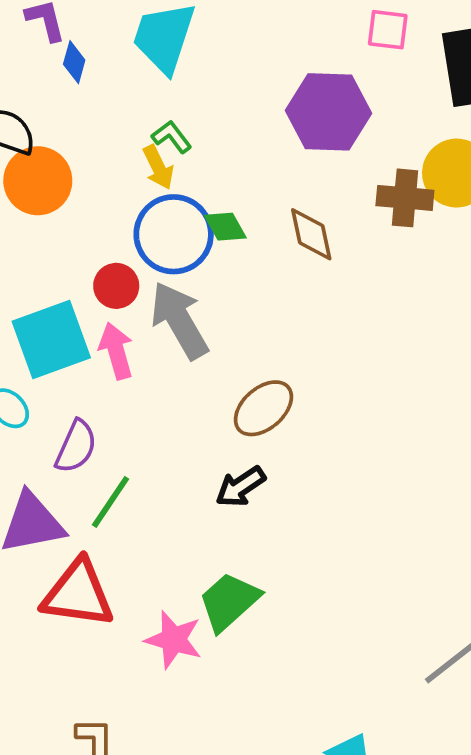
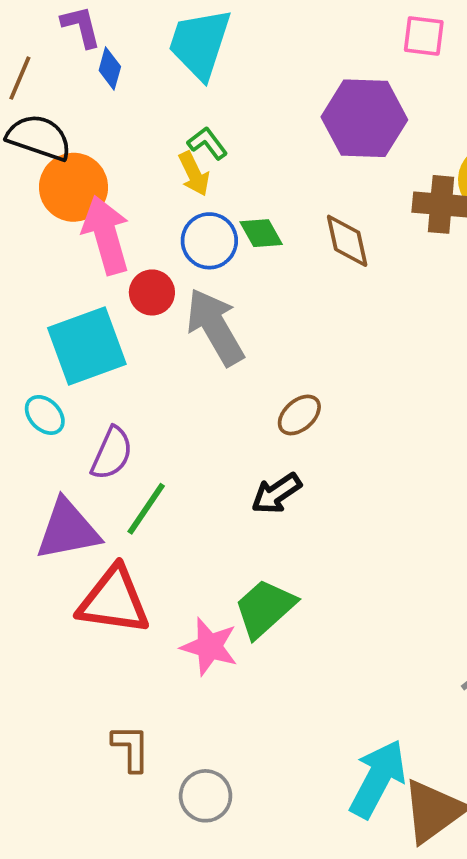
blue circle: (174, 234) -> (209, 241), size x0.7
pink arrow: (116, 351) -> (106, 235), moved, size x1.4
brown ellipse: (263, 408) -> (299, 415), size x0.7

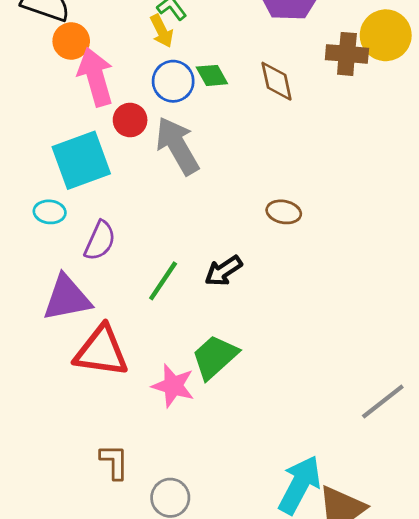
orange circle: (73, 187) -> (71, 41), size x0.7
cyan ellipse: (45, 415) -> (50, 212), turned -40
brown ellipse: (299, 415) -> (284, 212), moved, turned 52
green line: (146, 509) -> (163, 281), moved

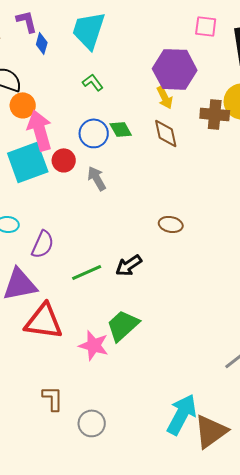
yellow arrow: (162, 31) -> (165, 97), moved
gray arrow: (177, 146) -> (97, 178), size x0.6
cyan square: (81, 160) -> (28, 162), moved
green line: (163, 281) -> (87, 272), turned 32

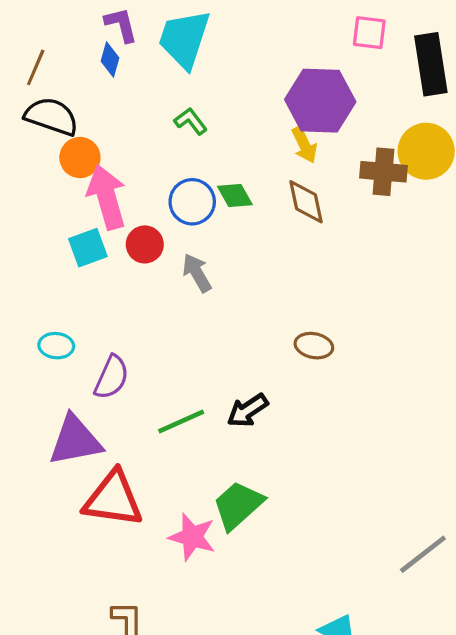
purple L-shape: (27, 21) -> (121, 25), moved
cyan square: (28, 162) -> (88, 248), size x0.6

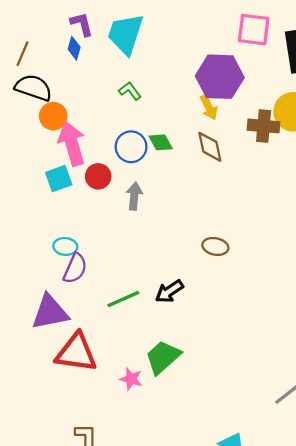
pink square: (369, 33) -> (254, 30), size x1.4
gray arrow: (197, 273) -> (134, 196), turned 36
cyan ellipse: (56, 346) -> (65, 246), moved
pink star: (192, 537) -> (131, 379), size x0.7

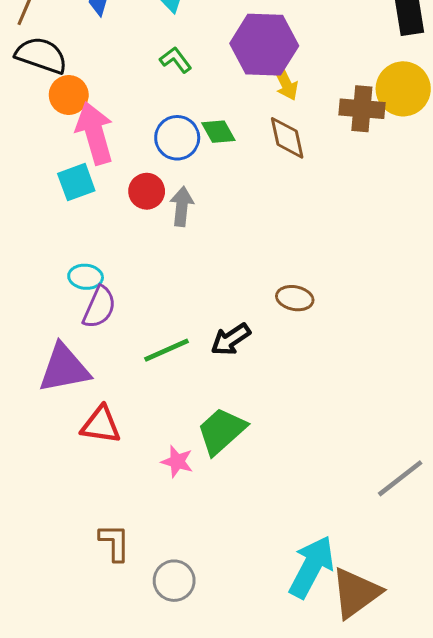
purple hexagon: (220, 77) -> (264, 45), moved
red circle: (98, 176) -> (147, 191), moved
brown ellipse: (215, 246) -> (295, 298), moved
red triangle: (76, 353) -> (101, 425), size x0.7

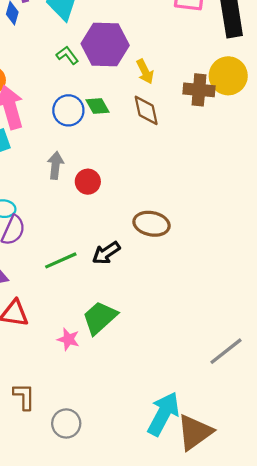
purple hexagon: (264, 45) -> (105, 45), moved
red circle: (147, 191) -> (88, 182), moved
gray arrow: (182, 206) -> (55, 165), moved
brown ellipse: (295, 298) -> (152, 224), size x1.4

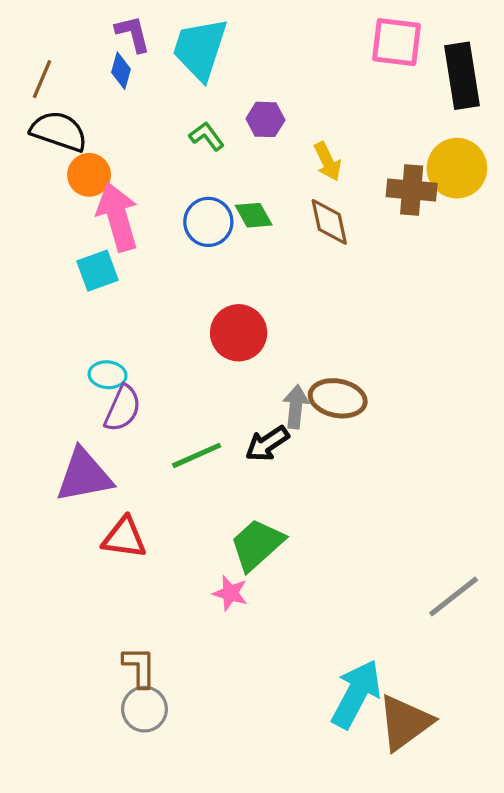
purple hexagon: (105, 45) -> (265, 119), size x0.5
gray arrow: (55, 165) -> (296, 407), moved
red circle: (88, 182) -> (239, 333), size x1.4
pink star: (68, 339) -> (230, 593), moved
gray circle: (66, 423) -> (144, 709), moved

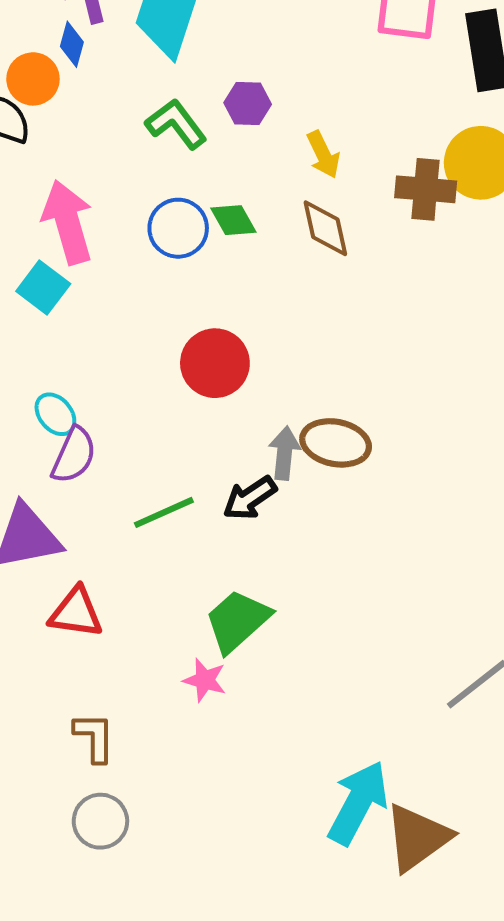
green L-shape: (207, 136) -> (176, 124), size x1.4
orange circle: (89, 175) -> (33, 79), moved
cyan square: (97, 271) -> (43, 288), turned -33
cyan ellipse: (108, 375) -> (55, 414), turned 45
brown L-shape: (139, 667) -> (94, 737), moved

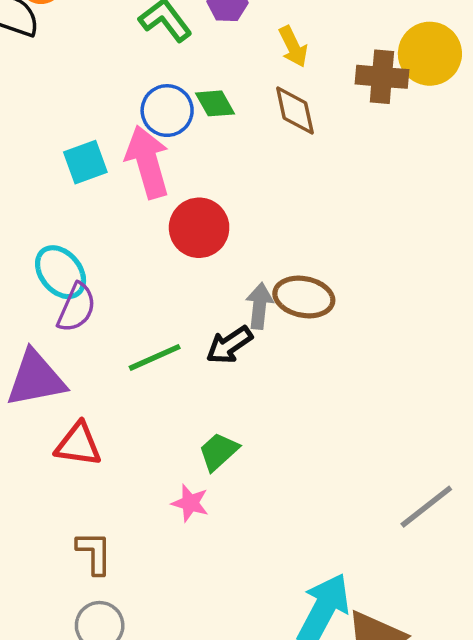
pink arrow: (68, 222) -> (148, 162), moved
cyan square: (43, 288) -> (85, 162), moved, turned 33
cyan ellipse: (55, 414) -> (61, 272), size x1.4
green trapezoid: (237, 621) -> (219, 452), size x0.7

